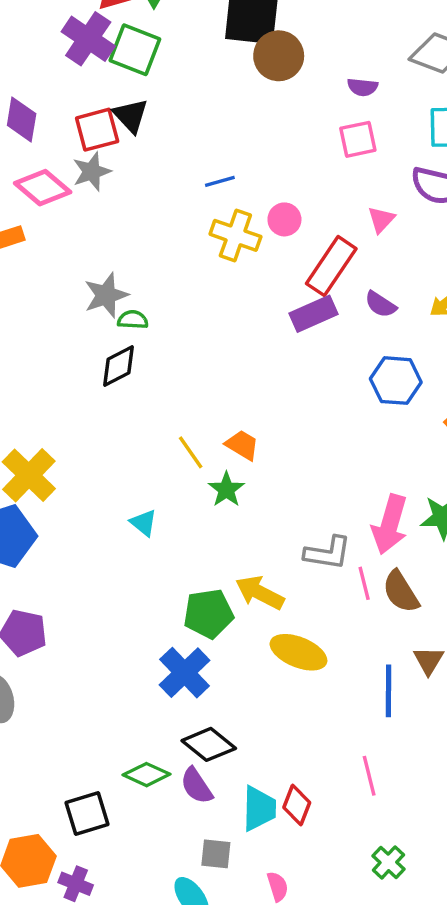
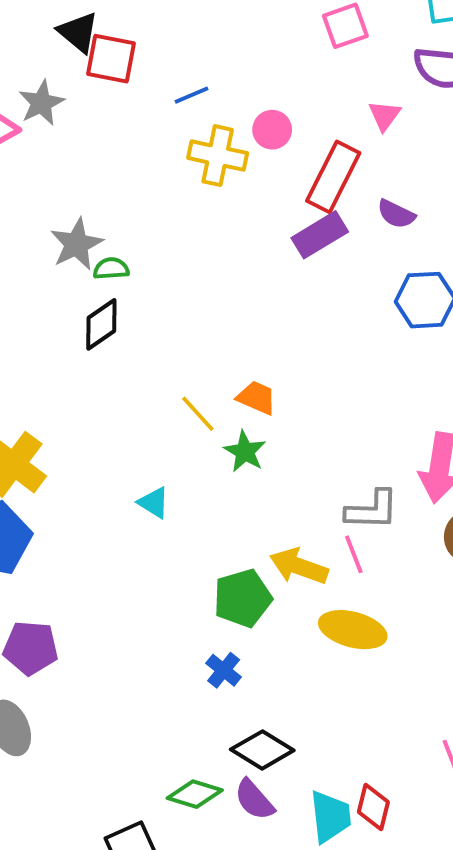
red square: (97, 130) -> (111, 59), moved, turned 33
pink line: (364, 583) -> (354, 554), moved
blue cross: (185, 673) -> (224, 670), size x0.6

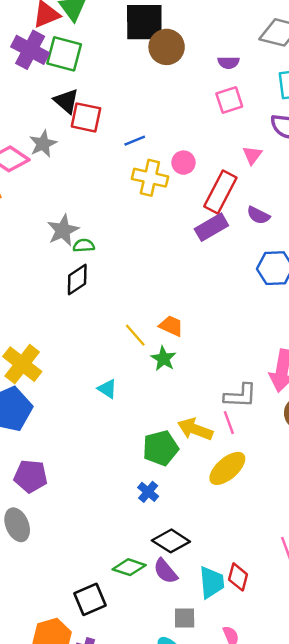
yellow ellipse: (353, 630) -> (227, 468), turned -57

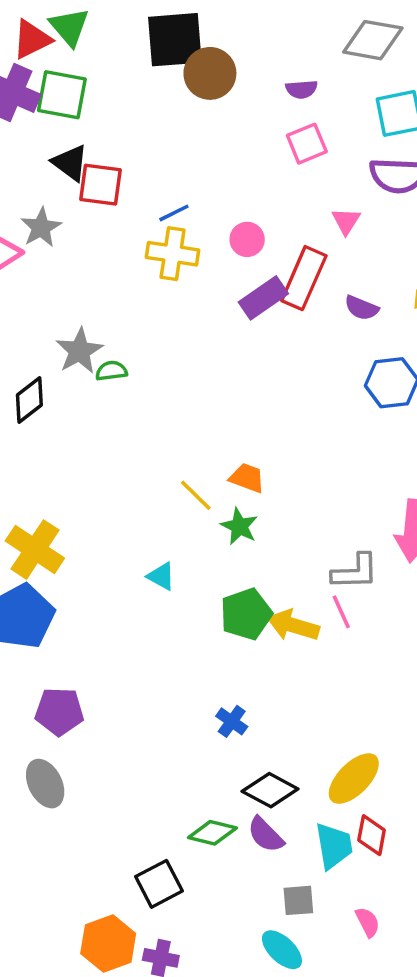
yellow cross: (150, 178) -> (173, 254), moved
purple rectangle: (211, 227) -> (263, 298), moved
black diamond: (77, 280) -> (29, 400), moved
green pentagon: (160, 448) -> (246, 614), moved
yellow ellipse: (227, 468) -> (354, 779), moved

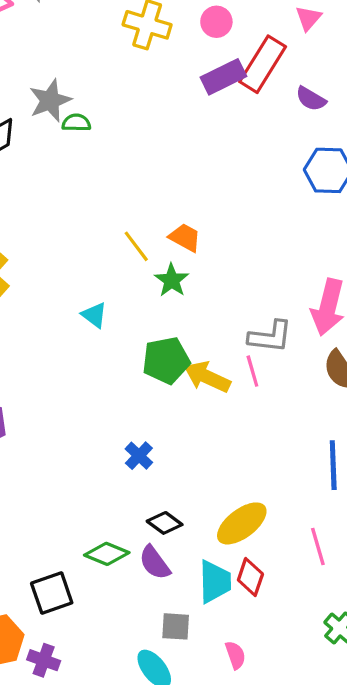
black diamond: (270, 790) -> (165, 523), size x0.7

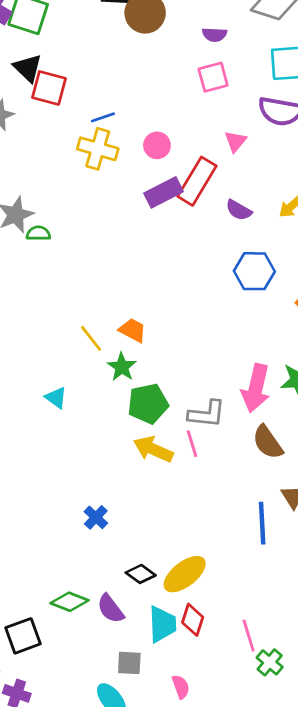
green pentagon: (166, 360) -> (148, 404), moved
black diamond: (165, 523) -> (141, 574), moved
pink line: (318, 546) -> (249, 635), moved

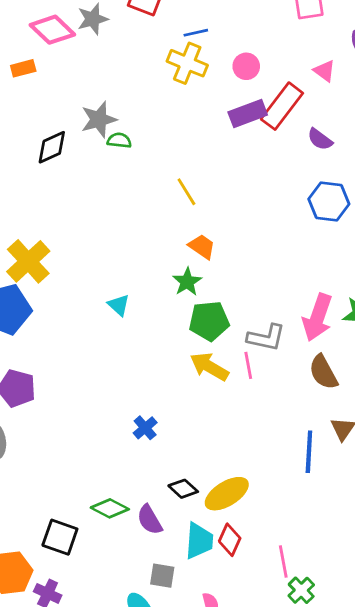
pink triangle: (236, 141) -> (324, 71), turned -40
yellow line: (91, 338) -> (186, 192), moved
black square: (23, 636) -> (60, 537), turned 33

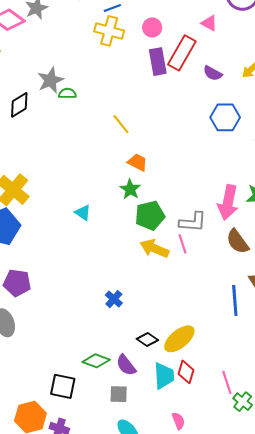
purple rectangle: (248, 114) -> (158, 62), turned -72
gray square: (162, 576) -> (119, 394), moved

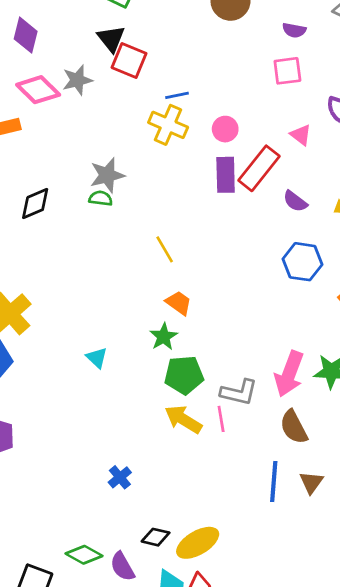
gray star: (51, 80) -> (107, 175), moved
blue line: (235, 301) -> (274, 482), moved
black diamond: (147, 339) -> (156, 537), turned -30

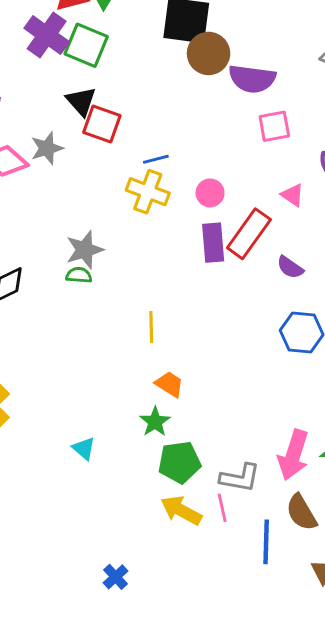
purple semicircle: (294, 30) -> (252, 79), moved, size x1.8
yellow line: (165, 249) -> (151, 327), turned 32
blue line: (274, 482) -> (266, 542), moved

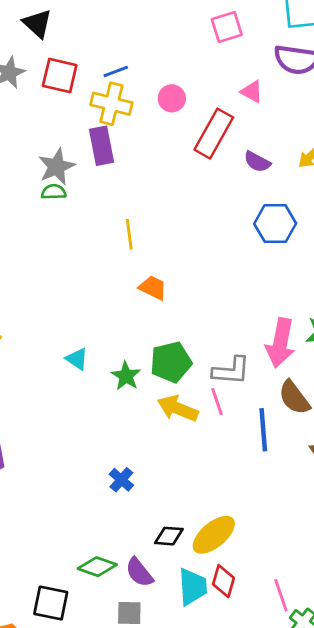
red square: (102, 124) -> (60, 76), moved
purple rectangle: (213, 243) -> (101, 146), moved
green star: (155, 422) -> (126, 376), moved

